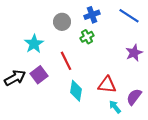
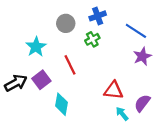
blue line: (129, 16) -> (136, 31), moved
cyan diamond: (76, 91) -> (61, 104), moved

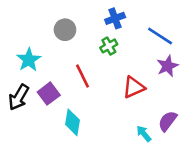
gray circle: (66, 23) -> (65, 30), moved
cyan star: (36, 47) -> (29, 60), moved
black arrow: (16, 83) -> (19, 97), turned 150
red triangle: (114, 90) -> (134, 87), moved, turned -30

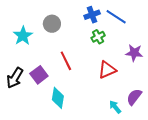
blue line: (160, 36) -> (116, 17), moved
green cross: (109, 46) -> (98, 37), moved
cyan star: (29, 60) -> (23, 36), moved
purple star: (168, 66) -> (134, 53), turned 30

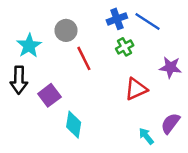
red line: (66, 61) -> (84, 58), moved
black arrow: (15, 78) -> (19, 80), moved, turned -30

